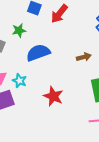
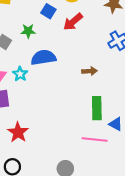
cyan star: (19, 81) -> (20, 74), moved
red star: (53, 96) -> (18, 132), moved

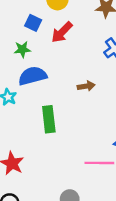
green star: (28, 31) -> (22, 49), moved
green rectangle: (97, 108) -> (49, 119), moved

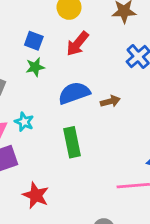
blue square: (33, 23) -> (34, 41), moved
blue semicircle: (33, 76) -> (74, 93), moved

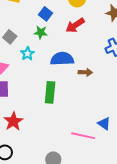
cyan star: (24, 122) -> (27, 54), moved

